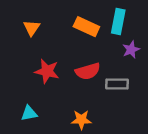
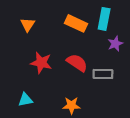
red semicircle: (88, 71) -> (77, 63), turned -130

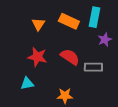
orange triangle: (28, 25) -> (38, 24), moved
cyan triangle: (25, 100) -> (27, 83), moved

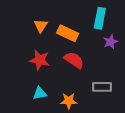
orange rectangle: (69, 21) -> (68, 33), moved
gray rectangle: (93, 67) -> (102, 87), moved
cyan triangle: (27, 83) -> (40, 93), moved

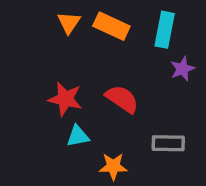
orange triangle: (41, 26) -> (69, 23), moved
orange rectangle: (68, 33) -> (111, 26), moved
cyan triangle: (40, 93) -> (78, 136), moved

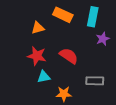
orange triangle: (69, 23) -> (38, 28), moved, turned 40

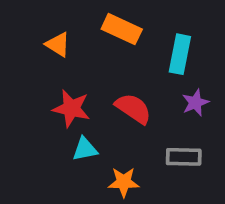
cyan rectangle: (93, 17) -> (180, 54), moved
orange triangle: (38, 28) -> (58, 45), moved, turned 48
purple star: (103, 39) -> (195, 103), moved

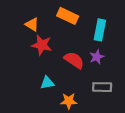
purple star: (195, 103) -> (97, 57), moved
red star: (71, 108) -> (42, 45), moved

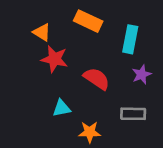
purple star: (97, 57) -> (142, 74), moved

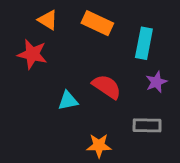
orange triangle: (42, 32) -> (48, 20), moved
red star: (54, 59) -> (32, 54), moved
cyan triangle: (61, 108) -> (68, 101), moved

